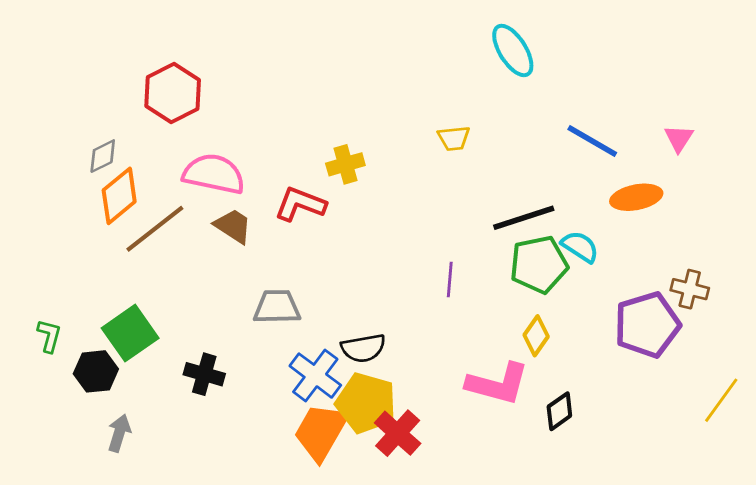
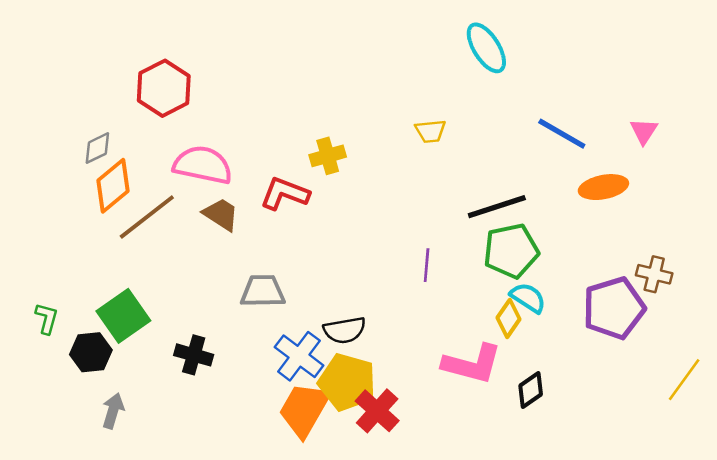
cyan semicircle: (580, 247) -> (528, 298), moved

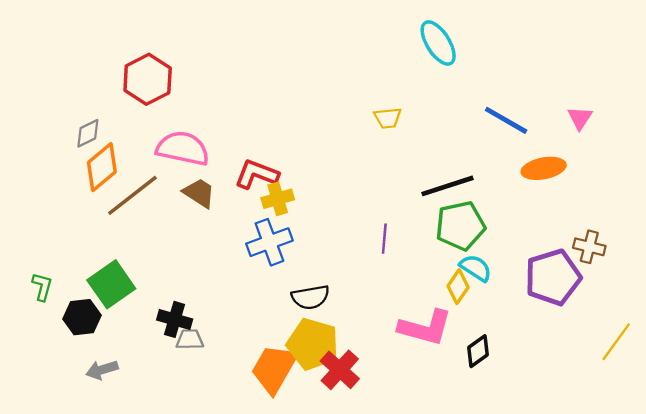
yellow cross: (328, 156) -> (278, 199), moved
gray trapezoid: (263, 291) -> (190, 339), moved, size x0.7
blue cross: (299, 356) -> (269, 242), moved, turned 33
gray arrow: (113, 411) -> (102, 370), turned -124

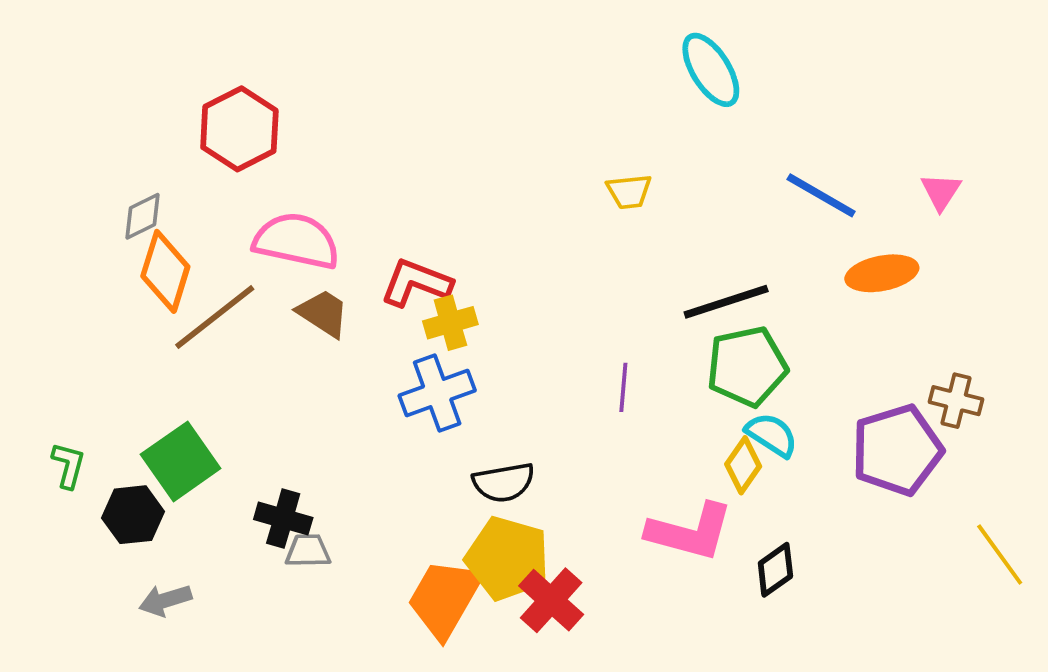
orange diamond: (102, 167) -> (165, 271), turned -33
yellow line: (616, 342) -> (1000, 555), turned -72

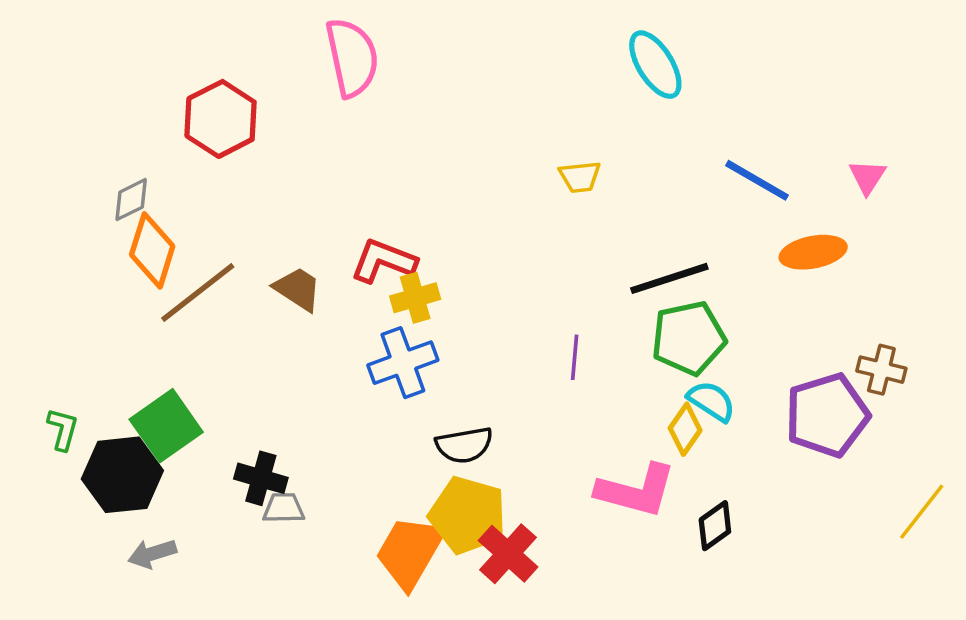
pink semicircle: (296, 241) -> (352, 58), moved, turned 66
black hexagon: (133, 515) -> (122, 475), size x1.4
yellow line: (1000, 555) -> (922, 512), turned 74

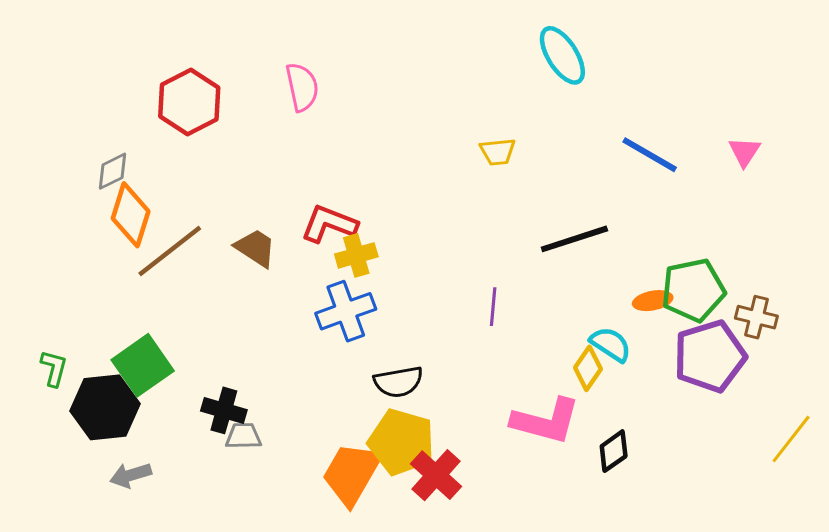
pink semicircle: (352, 58) -> (302, 87), moved, size x0.7
orange ellipse: (813, 252) -> (653, 301), moved, size x0.7
green pentagon: (689, 338) -> (693, 290), moved

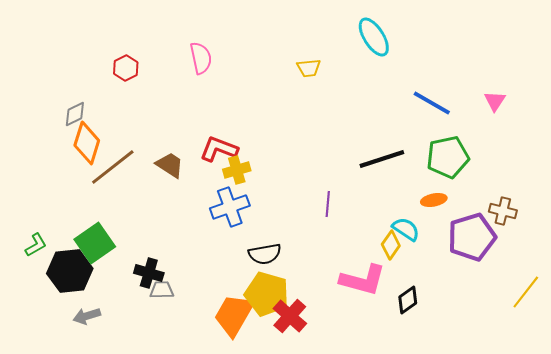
red hexagon: (189, 102) -> (126, 68), size x0.6
yellow trapezoid: (498, 152) -> (309, 68), moved
green pentagon: (693, 290) -> (448, 157), moved
green L-shape: (54, 368) -> (36, 245), turned 45

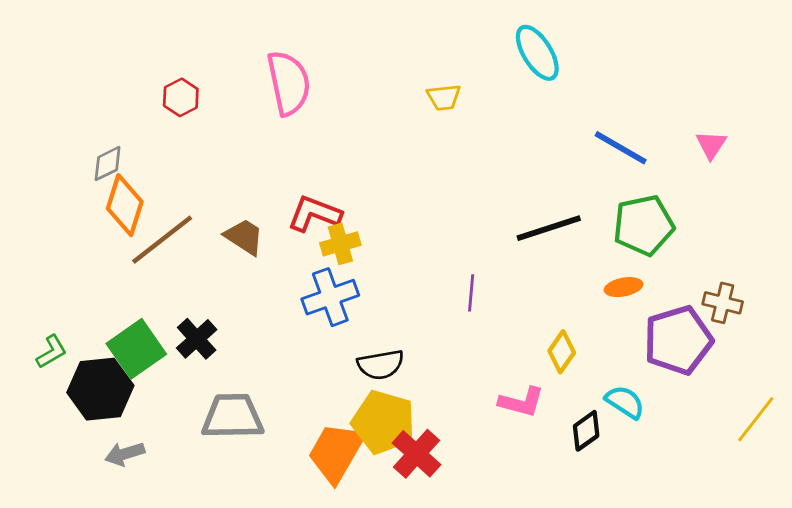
pink semicircle: (201, 58) -> (289, 83), size x1.4
cyan semicircle: (406, 229) -> (625, 402), moved
black cross: (149, 273) -> (197, 339), moved, turned 32
pink L-shape: (363, 280) -> (521, 402), size x0.7
gray trapezoid: (162, 290) -> (233, 416), size x1.8

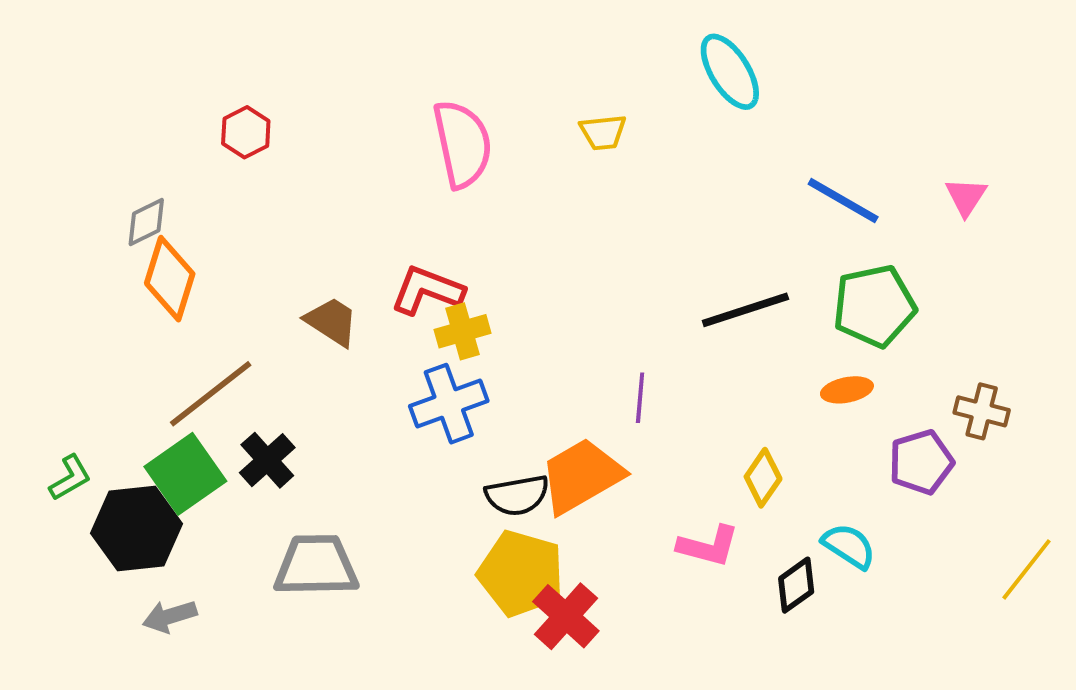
pink semicircle: (289, 83) -> (462, 144), moved
brown line: (162, 240) -> (211, 394), moved
purple pentagon: (678, 340) -> (921, 462), size x0.7
orange trapezoid: (336, 452) -> (582, 476), moved, turned 30

